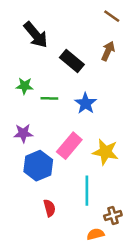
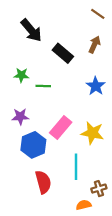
blue star: (86, 103) -> (96, 86), moved
red semicircle: (49, 208) -> (43, 182), size x1.5

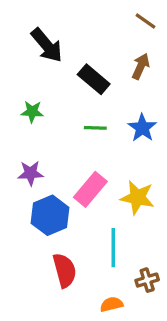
green line: (43, 86) -> (95, 128), moved
orange semicircle: (84, 205) -> (112, 304), moved

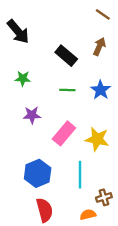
black arrow: (47, 45) -> (18, 32), moved
purple star: (31, 173) -> (32, 115), moved
blue hexagon: (50, 215) -> (38, 173), moved
red semicircle: (65, 270) -> (44, 210), moved
orange semicircle: (112, 304) -> (88, 215), moved

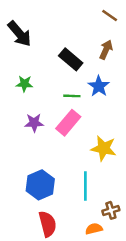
blue star: (101, 90) -> (99, 86), moved
pink rectangle: (64, 133) -> (68, 123), moved

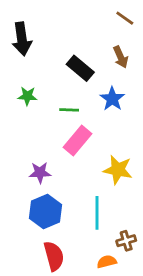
black arrow: (19, 34) -> (22, 39), turned 32
brown arrow: (106, 50) -> (121, 57), turned 132
green line: (72, 96) -> (69, 110), moved
purple star: (34, 123) -> (40, 173), moved

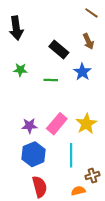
pink rectangle: (77, 141) -> (57, 124), moved
yellow star: (118, 170) -> (86, 124), turned 30

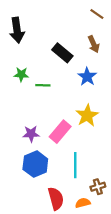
green line: (51, 80) -> (43, 85), moved
yellow star: (86, 124) -> (87, 115), moved
red semicircle: (40, 187) -> (56, 199), moved

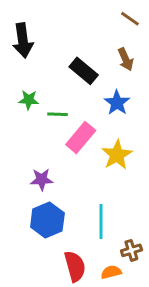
pink rectangle: (60, 132) -> (81, 137), moved

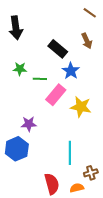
blue star: (117, 103) -> (71, 71), moved
yellow star: (117, 155) -> (81, 107), turned -30
blue hexagon: (47, 220) -> (17, 149), moved

